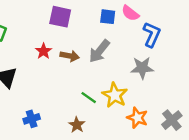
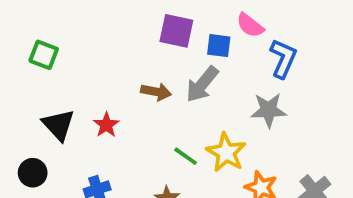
purple square: (60, 17) -> (176, 31), moved
blue square: (108, 17) -> (219, 46), moved
red star: (43, 51) -> (106, 125), moved

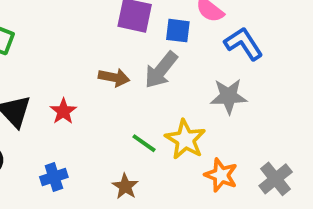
blue L-shape: (283, 59) -> (244, 44), turned -57

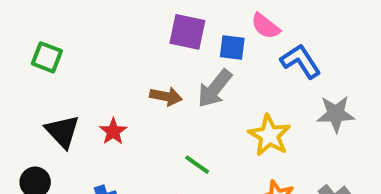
gray star: (229, 96) -> (336, 114), moved
yellow star: (185, 139) -> (269, 135), moved

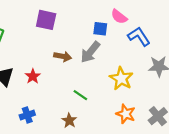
purple square: (187, 32) -> (46, 20), moved

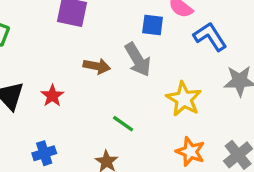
gray arrow: (90, 52) -> (138, 60), turned -70

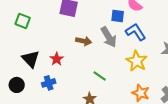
blue L-shape: (210, 37) -> (136, 32), moved
blue cross: (44, 153) -> (49, 83), moved

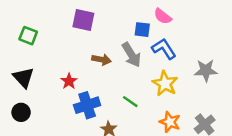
black triangle: (31, 59) -> (23, 78), moved
green line: (100, 76) -> (130, 102), moved
blue cross: (49, 83) -> (87, 105), moved, size x1.5

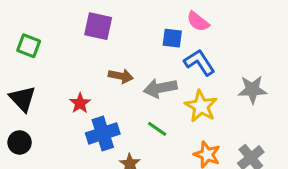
gray arrow: (131, 55) -> (160, 88), moved, turned 110

